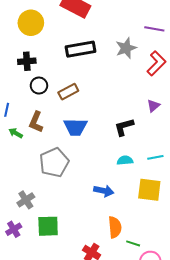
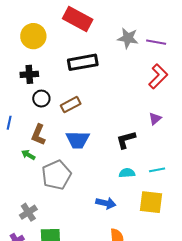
gray star: (126, 48) -> (128, 38), moved, turned 30
green arrow: (16, 133) -> (28, 155), moved

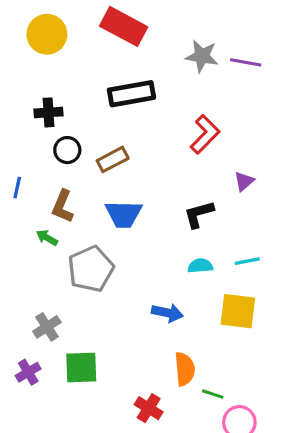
yellow circle: (33, 36) -> (47, 34), moved
red L-shape: (158, 76) -> (205, 134), moved

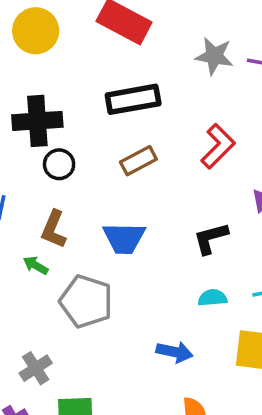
black cross: (48, 112) -> (37, 121), size x1.5
brown rectangle: (113, 159) -> (138, 161), moved
gray pentagon: (91, 269) -> (86, 301), turned -30

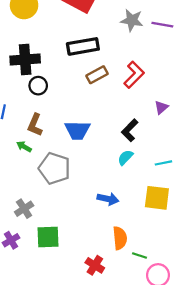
brown rectangle: (138, 161) -> (97, 75), moved
black L-shape: (211, 238) -> (130, 130), turned -30
cyan semicircle: (212, 298) -> (125, 157), moved, turned -42

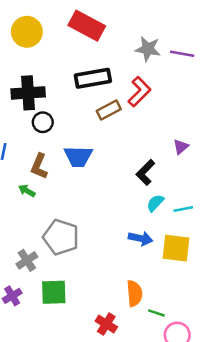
red L-shape: (134, 75) -> (139, 92), moved
blue trapezoid: (77, 130) -> (78, 156), moved
cyan semicircle: (125, 157) -> (155, 203), moved
gray pentagon: (55, 168) -> (61, 237), moved
blue arrow: (108, 199) -> (141, 238), moved

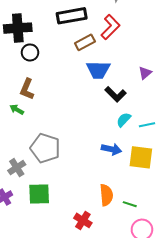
blue trapezoid: (78, 156) -> (98, 70), moved
black L-shape: (145, 172) -> (115, 94), turned -90
green line: (156, 313) -> (130, 204), moved

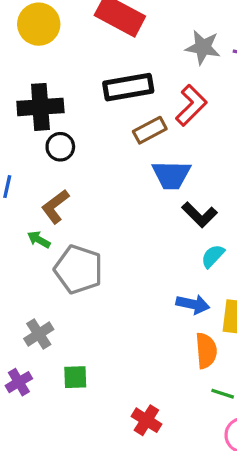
brown L-shape: (27, 89) -> (55, 206), turned 30
gray pentagon: (45, 148) -> (79, 269), moved
green square: (39, 194) -> (75, 377), size x0.7
orange semicircle: (106, 195) -> (206, 351), moved

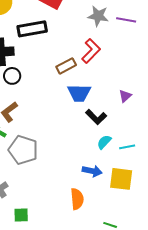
black rectangle: (128, 87) -> (32, 29), moved
orange semicircle: (206, 351) -> (77, 199), moved

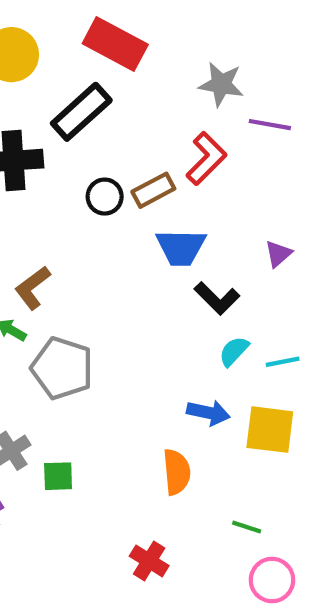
purple line: (126, 20) -> (270, 125), moved
black rectangle: (32, 29) -> (81, 112), turned -32
black circle: (12, 76) -> (105, 197), moved
green square: (21, 215) -> (58, 476), moved

